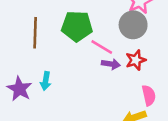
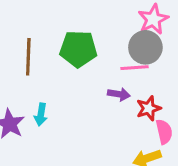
pink line: (102, 47) -> (134, 68), moved, turned -35
red star: (136, 60) -> (149, 108), moved

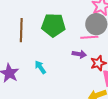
cyan arrow: (41, 114) -> (40, 67), moved, turned 136

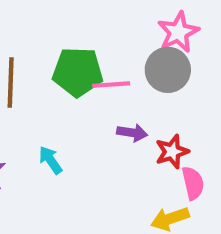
pink line: (89, 37) -> (111, 85), moved

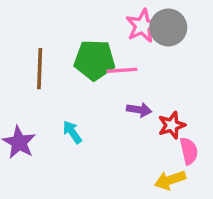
pink star: (178, 32) -> (143, 26), moved
gray circle: (168, 70) -> (168, 27), moved

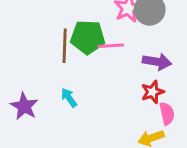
brown line: (40, 69) -> (65, 46), moved
purple arrow: (139, 110) -> (157, 62), moved, size x1.4

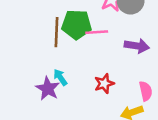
red star: (153, 92) -> (104, 84), moved
purple star: (24, 106) -> (48, 89), moved

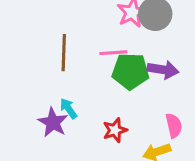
green pentagon: (77, 25) -> (130, 71), moved
red star: (104, 84) -> (115, 130), moved

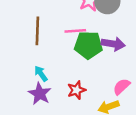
purple star: (53, 122) -> (40, 94), moved
pink semicircle: (174, 126) -> (122, 87), turned -120

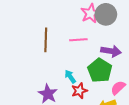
green pentagon: (88, 45) -> (100, 70), moved, turned 30
cyan arrow: (41, 74) -> (70, 77), moved

